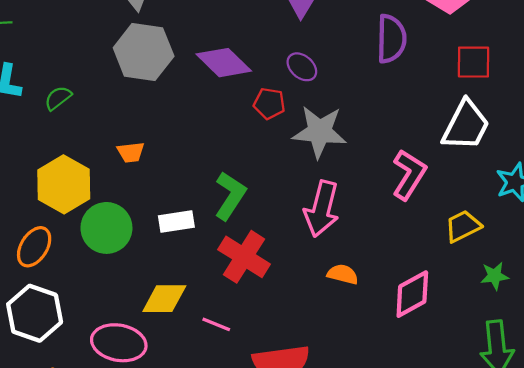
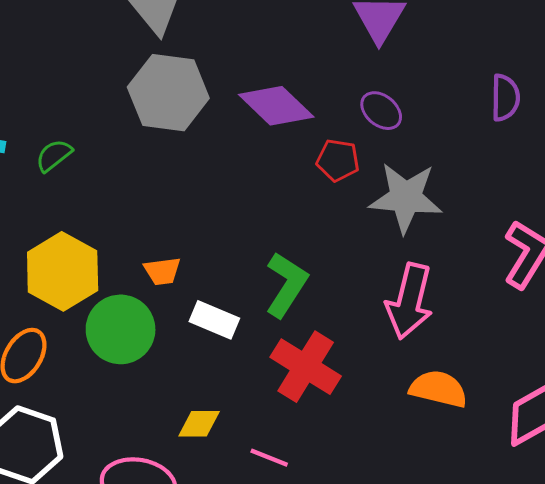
purple semicircle: (391, 39) -> (505, 98), moved, size x0.7
orange trapezoid: (131, 152) -> (162, 271), moved
white rectangle: (176, 221) -> (214, 320), turned 32
orange semicircle: (343, 274) -> (438, 389), size x1.4
yellow diamond: (164, 299) -> (199, 424), size x0.7

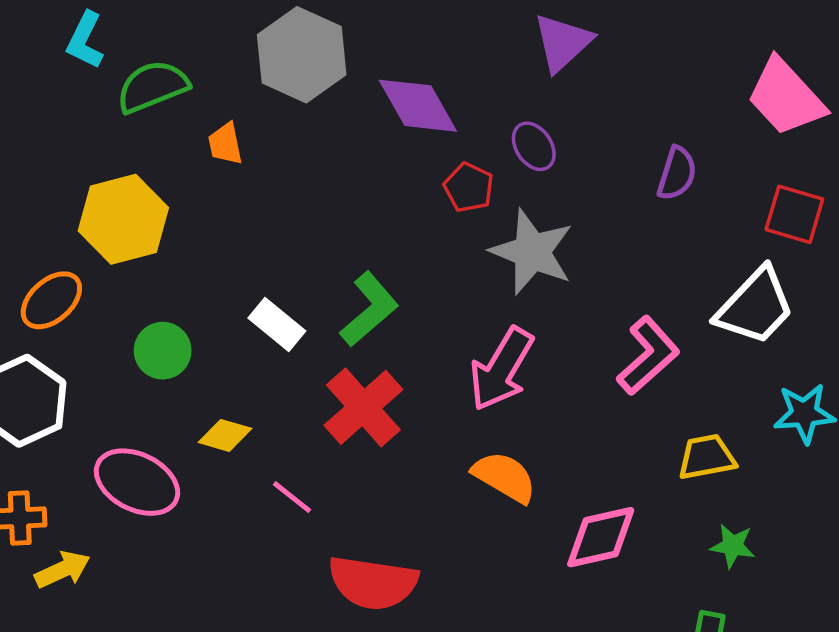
green semicircle: (54, 155) -> (153, 87), size x1.6
orange trapezoid: (162, 271) -> (225, 144), moved, turned 69
green circle: (121, 329) -> (163, 351), moved, size x0.7

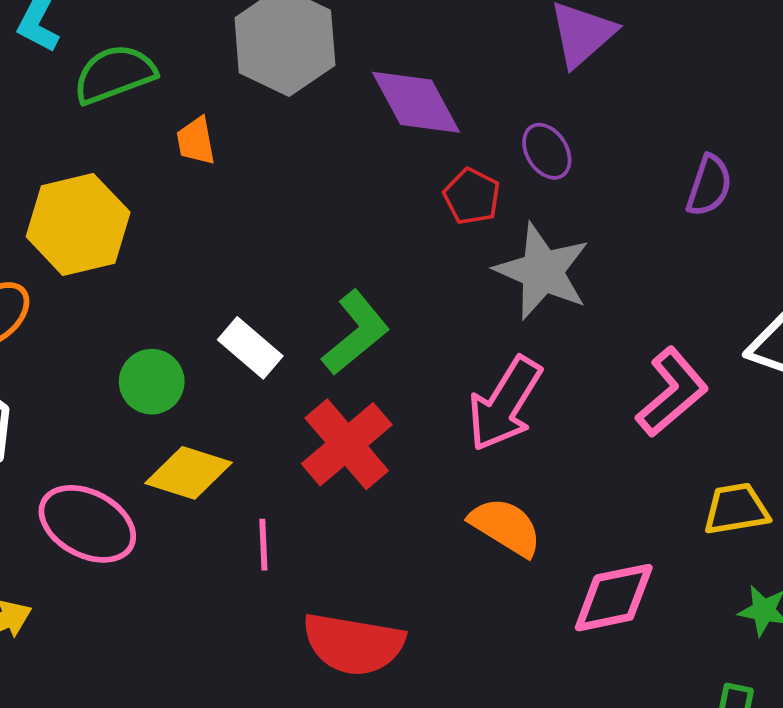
green circle: (163, 351) -> (152, 382), moved
yellow diamond: (225, 435) -> (189, 473), size x1.4
pink line: (292, 497) -> (263, 545), turned 48

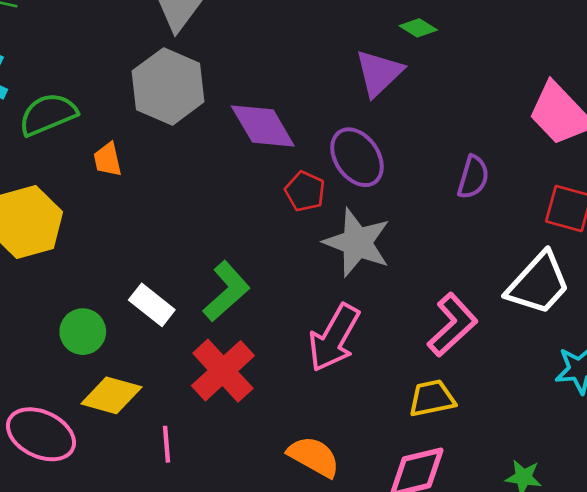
purple ellipse: (547, 151) -> (357, 157), size x1.5
yellow trapezoid: (736, 509) -> (432, 398), moved
orange semicircle: (506, 527) -> (314, 457), moved

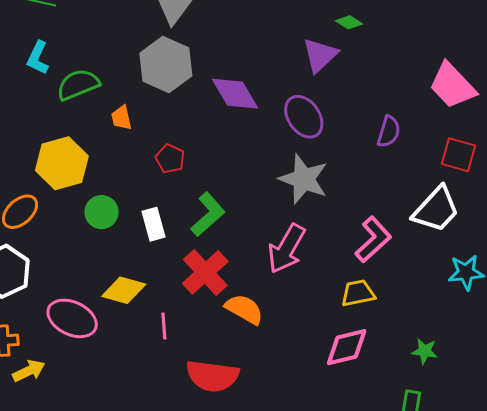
red pentagon: (305, 191) -> (170, 159), moved
white rectangle: (152, 305) -> (153, 224), turned 36
green circle: (83, 332) -> (102, 212), moved
orange semicircle: (314, 457) -> (244, 309), moved

